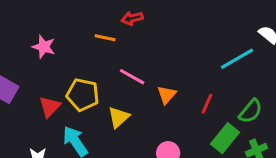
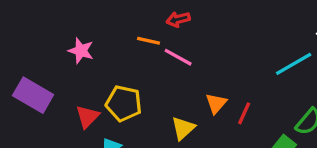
pink line: (132, 77) -> (178, 57), moved
red line: (207, 104) -> (244, 113), moved
yellow triangle: (119, 117) -> (183, 128), moved

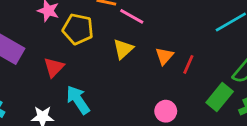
yellow pentagon: (124, 103) -> (78, 29), moved
yellow triangle: (183, 128) -> (123, 49), moved

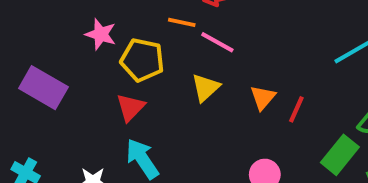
red triangle: (54, 67) -> (130, 107), moved

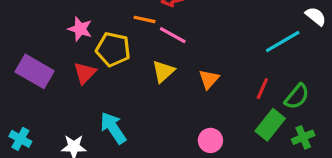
red triangle: (130, 107) -> (85, 73), moved
red line: (296, 109) -> (262, 89), moved

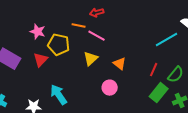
orange triangle: (209, 79) -> (120, 64), turned -32
pink circle: (210, 140) -> (110, 88), moved

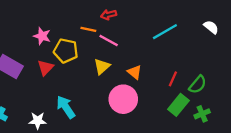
cyan line: (167, 40) -> (165, 32), moved
pink circle: (110, 88) -> (123, 99), size x1.6

